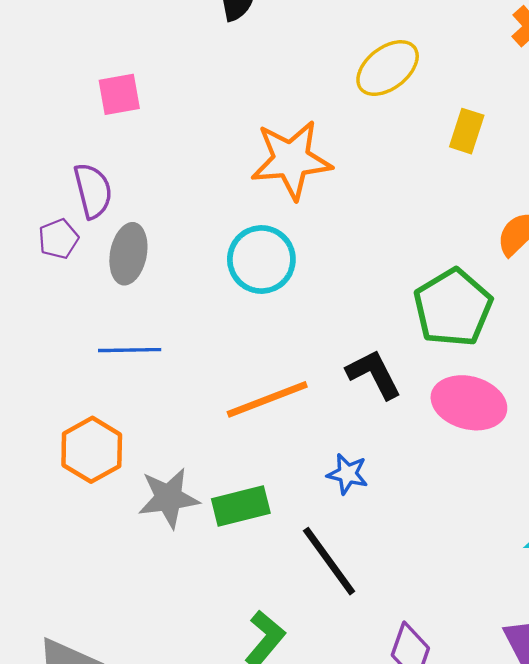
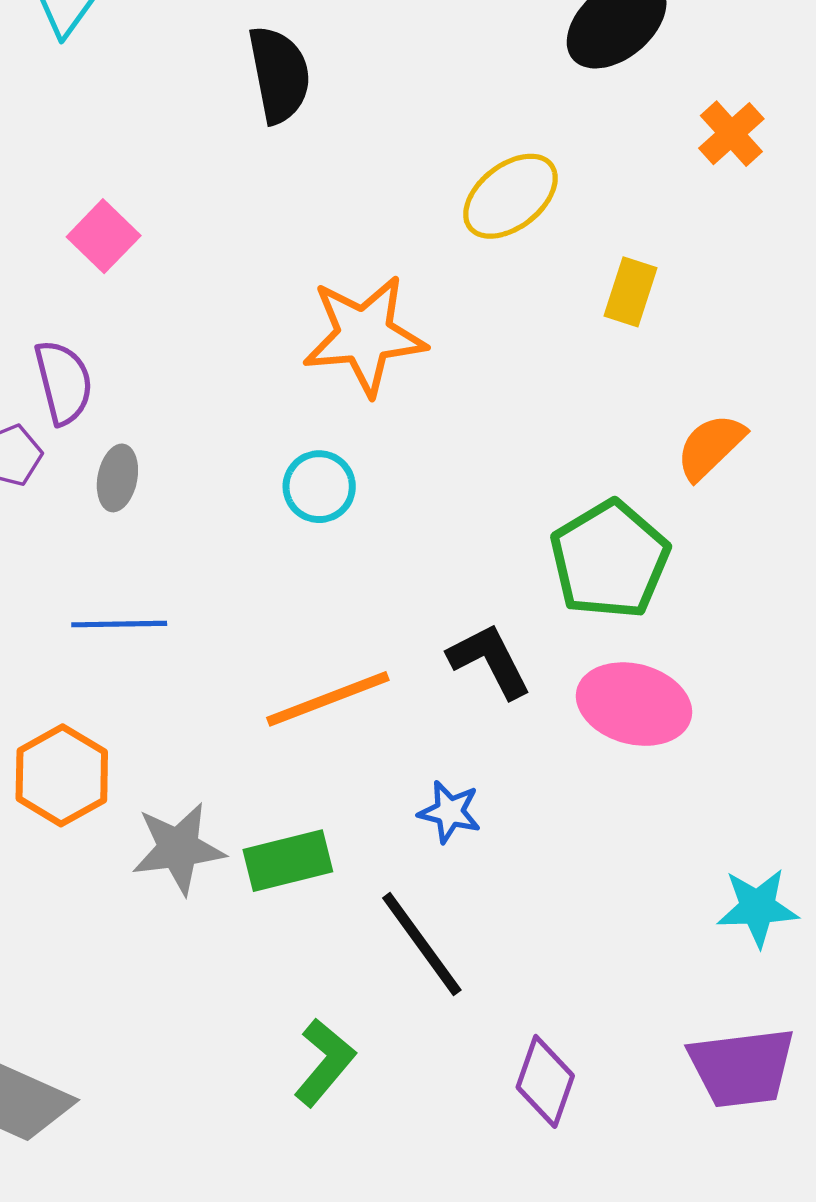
pink square: (119, 94) -> (104, 236), turned -36
gray ellipse: (128, 254) -> (117, 478), size x0.7
cyan circle: (261, 259) -> (319, 487), size x0.7

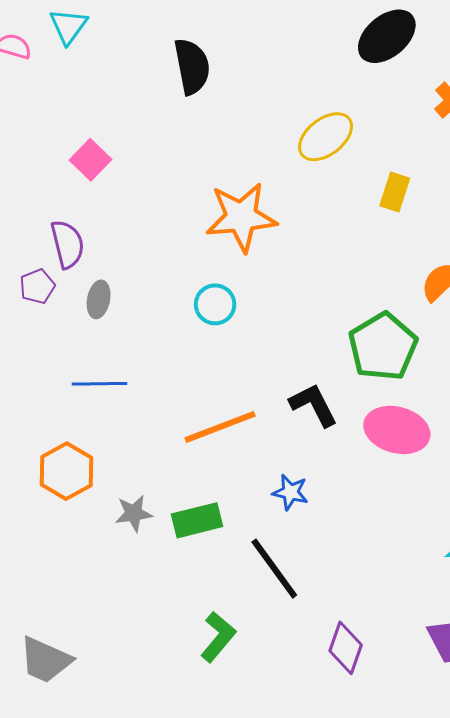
gray star: (178, 848) -> (134, 513), size x0.7

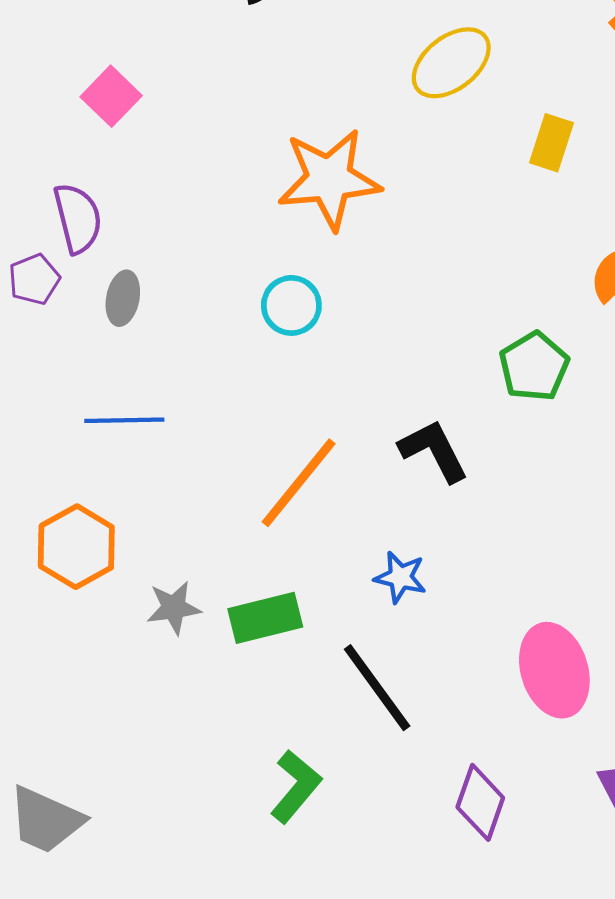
green pentagon: (383, 347) -> (534, 366), size x0.7
orange line: (220, 427) -> (299, 483), turned -30
pink ellipse: (397, 430) -> (554, 670), moved, turned 58

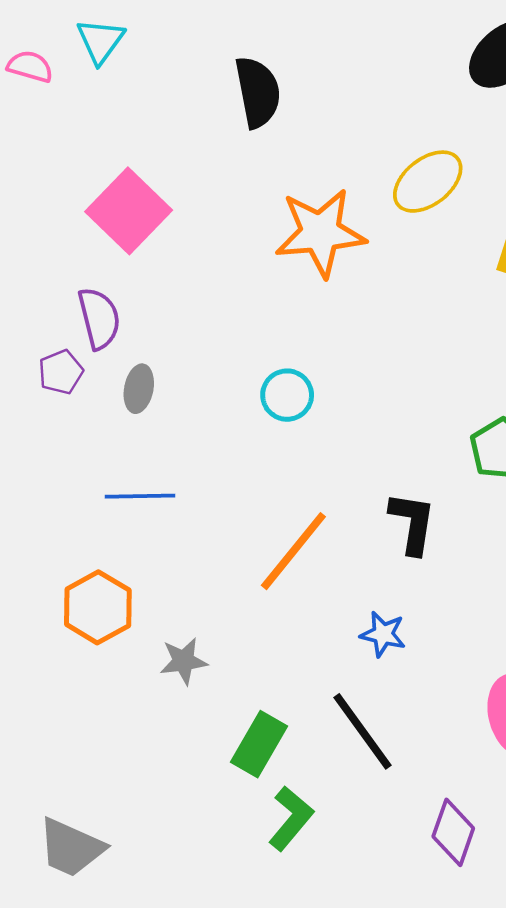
pink square: (111, 96) -> (129, 211), size x1.6
orange star: (329, 179) -> (320, 233), moved
black L-shape: (434, 451) -> (412, 523), turned 36
green rectangle: (265, 618) -> (259, 744), moved, turned -46

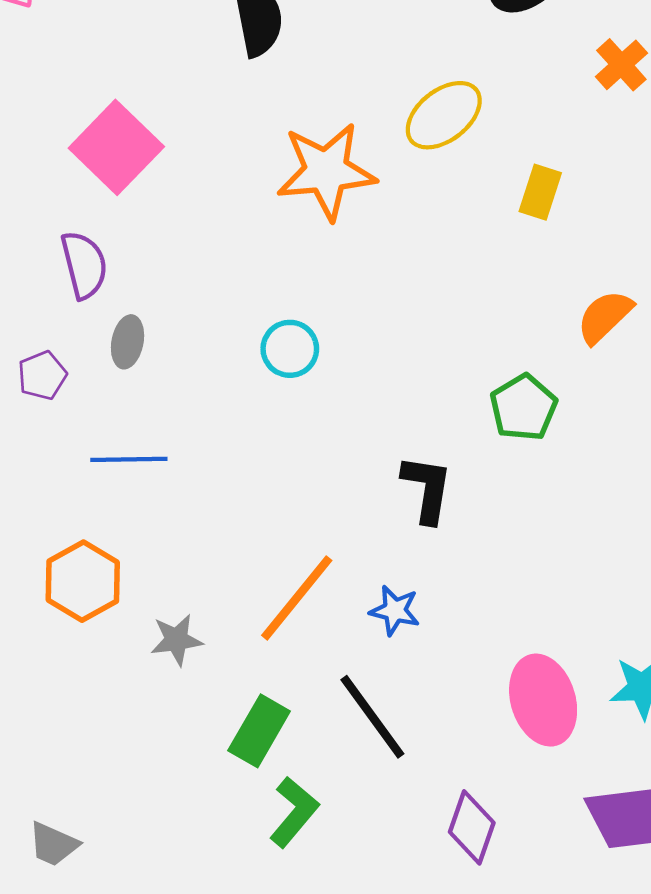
purple pentagon: (61, 372) -> (42, 375), moved
orange line: (293, 551) -> (297, 598), moved
gray trapezoid: (71, 848) -> (53, 844), size x0.7

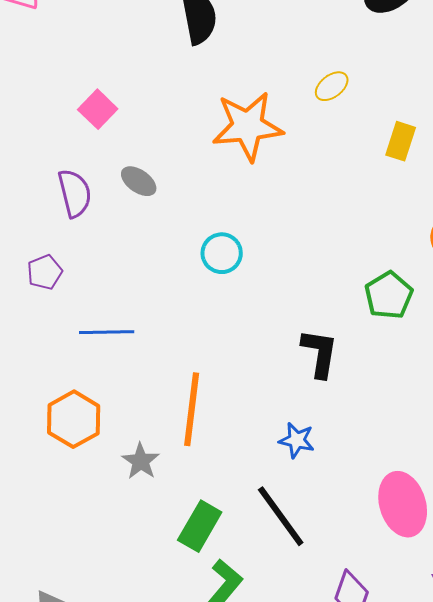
yellow ellipse: (444, 115) -> (332, 86), size x0.6
pink square: (116, 147) -> (98, 109), size x0.6
gray ellipse: (128, 342) -> (139, 181), moved, turned -66
orange line: (297, 598) -> (192, 409), moved, turned -32
gray star: (176, 640) -> (141, 461), turned -30

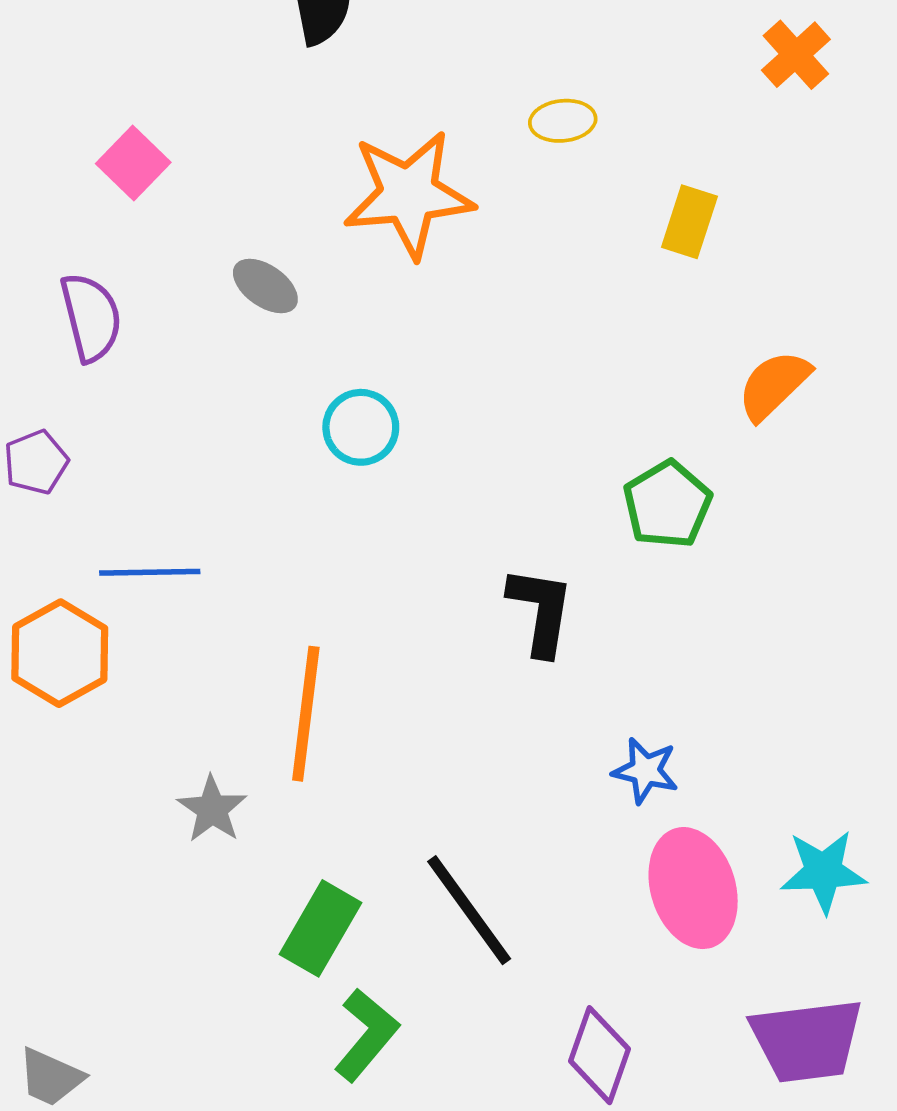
yellow ellipse: (332, 86) -> (563, 121), turned 32
gray ellipse: (139, 181) -> (265, 286), moved
orange hexagon: (74, 419) -> (60, 653), moved
blue star: (297, 440) -> (645, 771), moved

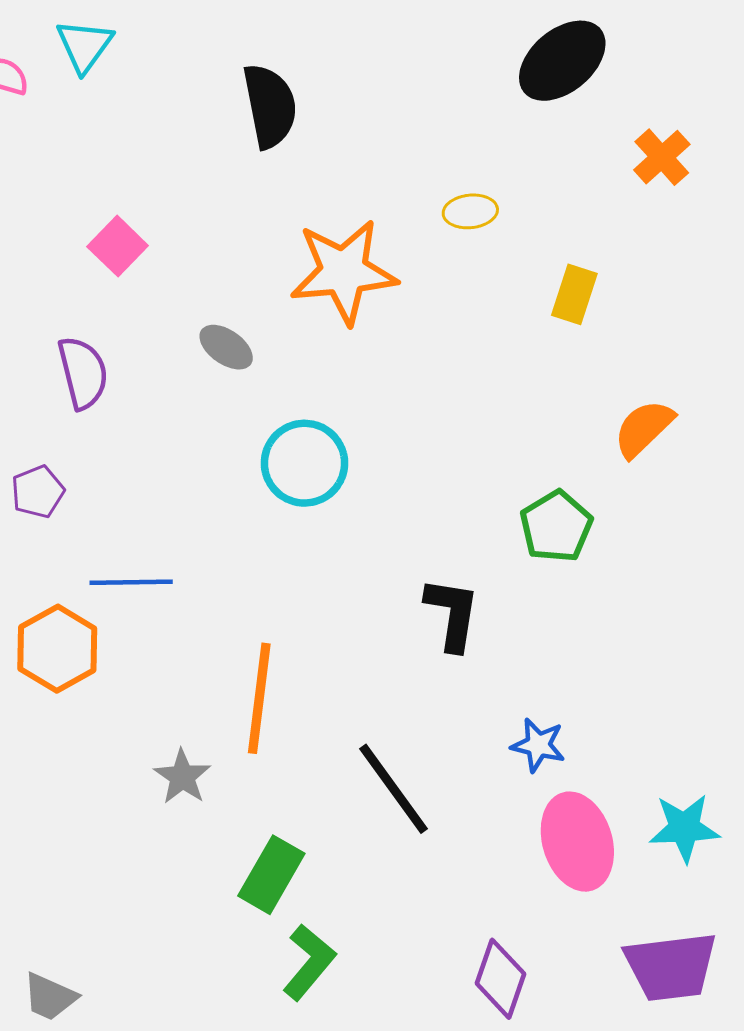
cyan circle: (361, 427) -> (304, 463), size x1.4
black line: (469, 910) -> (393, 789), moved

